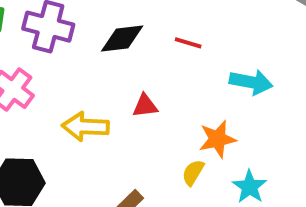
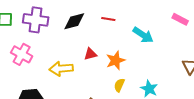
cyan arrow: (251, 82) -> (143, 35), turned 30
orange star: (217, 139) -> (116, 60), moved

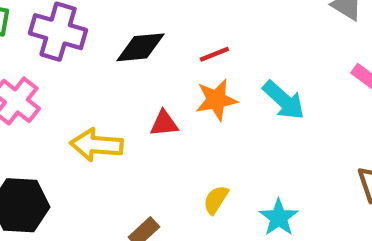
red line: (108, 19) -> (214, 54), turned -40
orange star: (116, 60) -> (216, 100), moved

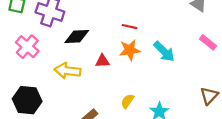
black diamond: (141, 47) -> (77, 37), moved
red line: (214, 54) -> (130, 27), turned 32

